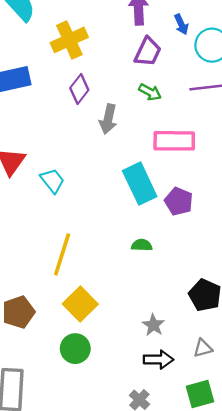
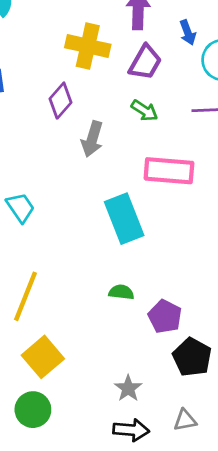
yellow cross: (69, 40) -> (88, 46), moved, turned 33
purple pentagon: (179, 201) -> (165, 317), moved

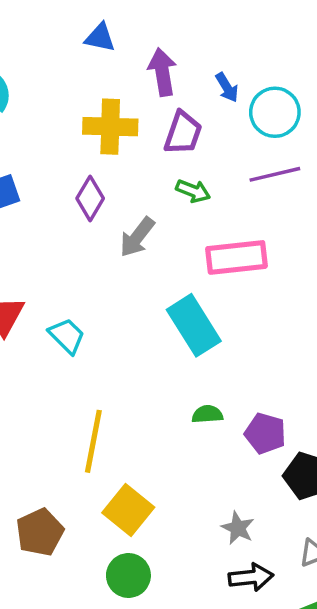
gray arrow: (92, 139) -> (137, 237), turned 32

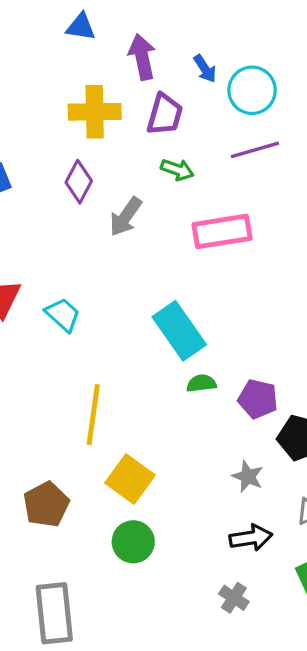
cyan rectangle: (194, 325) -> (179, 331), moved
gray star: (238, 528) -> (248, 477), moved

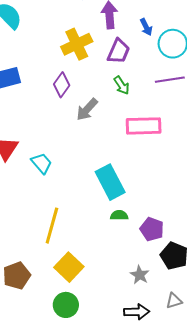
yellow cross: (95, 112) -> (77, 44), turned -32
green arrow: (177, 170) -> (122, 85), turned 30

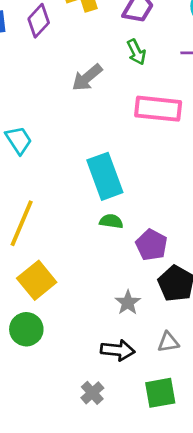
purple diamond: (62, 85) -> (39, 21), moved

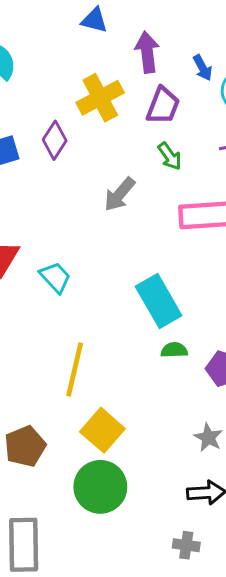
green circle: (26, 329) -> (100, 487), size x1.4
gray cross: (92, 393) -> (186, 545), turned -30

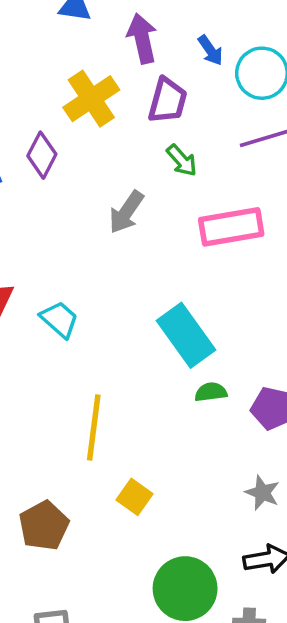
yellow square: (102, 430) -> (134, 497), size x0.7
green circle: (100, 487) -> (185, 589), moved

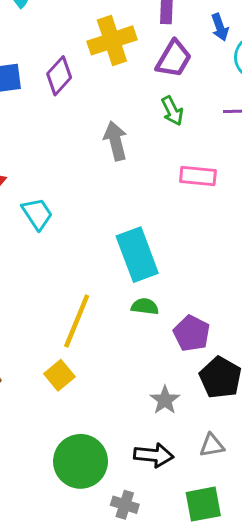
gray arrow: (126, 212) -> (116, 141), turned 117
pink rectangle: (231, 227) -> (198, 176), size x0.7
yellow line: (94, 428) -> (77, 321), moved

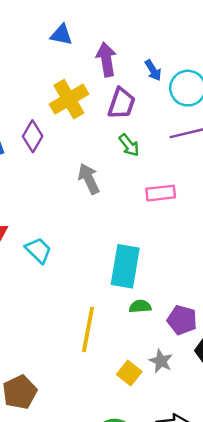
cyan rectangle: (137, 255) -> (125, 266), turned 42
yellow square: (59, 375) -> (129, 373), moved
gray star: (165, 400) -> (161, 361), moved

